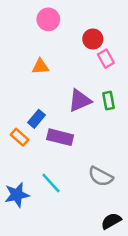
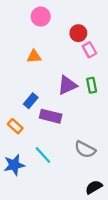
orange rectangle: (19, 137) -> (15, 126), moved

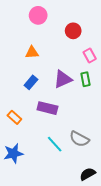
pink rectangle: (89, 50) -> (90, 56), moved
blue rectangle: (31, 101) -> (31, 82), moved
cyan line: (43, 155) -> (55, 144), moved

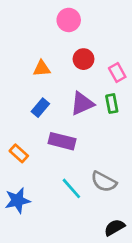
pink circle: (38, 15) -> (69, 20), moved
red circle: (73, 31) -> (84, 59), moved

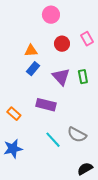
pink rectangle: (117, 73) -> (87, 39), moved
purple triangle: (82, 104) -> (61, 77), turned -48
blue rectangle: (40, 108) -> (33, 69), moved

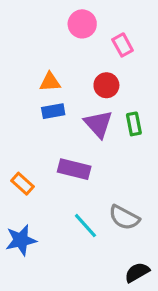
pink rectangle: (87, 39) -> (123, 45), moved
red circle: (62, 44) -> (106, 85), moved
blue rectangle: (33, 69) -> (53, 111), turned 40

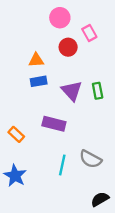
red circle: (106, 85) -> (68, 47), moved
cyan line: (85, 226) -> (62, 165), turned 54
blue star: (21, 240) -> (15, 176), turned -30

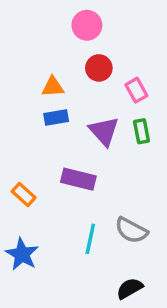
pink rectangle: (89, 33) -> (136, 90), moved
black semicircle: (100, 199) -> (130, 288), moved

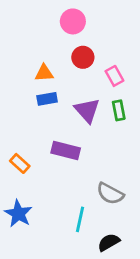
cyan line: (90, 239) -> (80, 219), moved

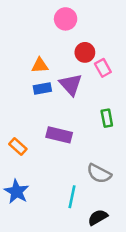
red circle: (83, 57) -> (85, 52), moved
purple triangle: (87, 110) -> (71, 85), moved
green rectangle: (119, 110) -> (107, 118), moved

